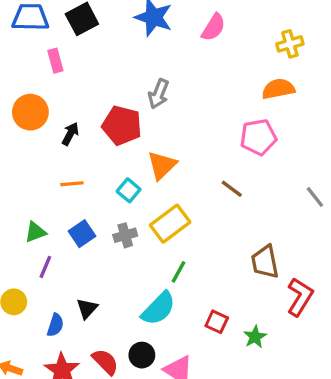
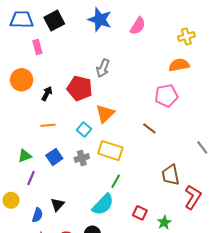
gray line: (315, 197) -> (202, 147), moved
yellow rectangle: (170, 224) -> (110, 151), turned 55

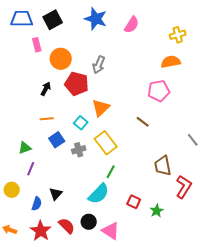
orange circle: (22, 80) -> (61, 59), moved
yellow rectangle: (110, 151) -> (106, 143), turned 35
blue square: (54, 157) -> (57, 140), moved

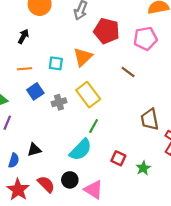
red pentagon: (77, 84) -> (107, 31), moved
cyan square: (81, 123) -> (56, 63), moved, turned -32
black triangle: (56, 194) -> (34, 150), turned 32

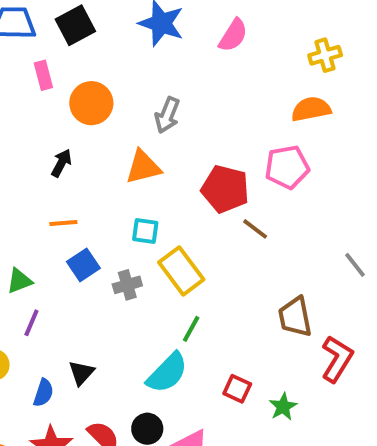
red pentagon: (107, 31) -> (225, 189), moved
orange triangle: (83, 57) -> (143, 167), moved, turned 30
cyan square: (56, 63) -> (145, 231), moved
black triangle: (34, 150) -> (81, 373), turned -32

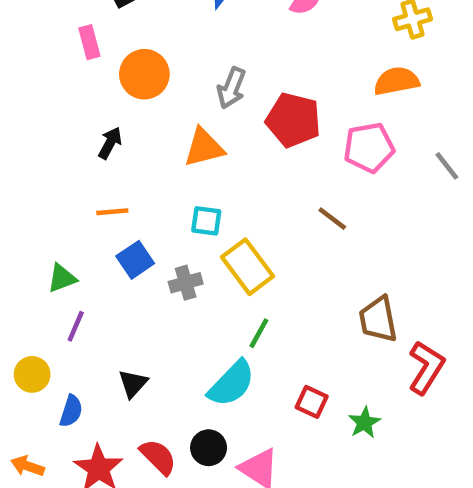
red pentagon: (225, 189) -> (293, 120), moved
gray line: (355, 265) -> (447, 166), moved
blue semicircle: (43, 393) -> (71, 411), moved

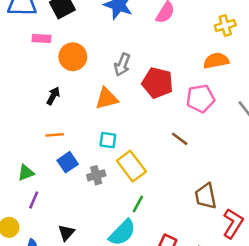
pink rectangle: (89, 42) -> (42, 39), turned -72

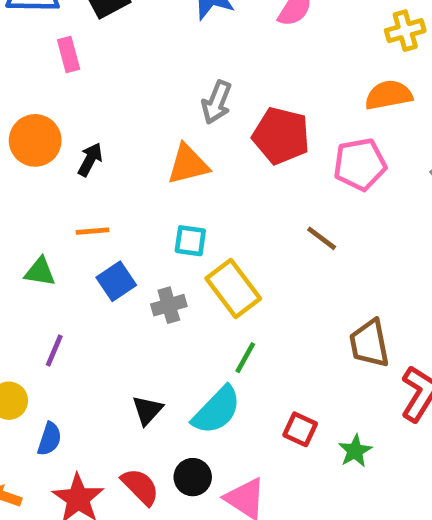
pink rectangle: (42, 39) -> (69, 54), turned 72
orange circle: (73, 57) -> (35, 140), moved
green triangle: (26, 173) -> (40, 272), moved, turned 30
black triangle: (66, 233) -> (147, 410), moved

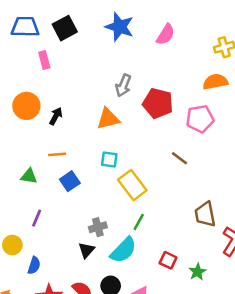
gray cross: (169, 305) -> (98, 227), moved

